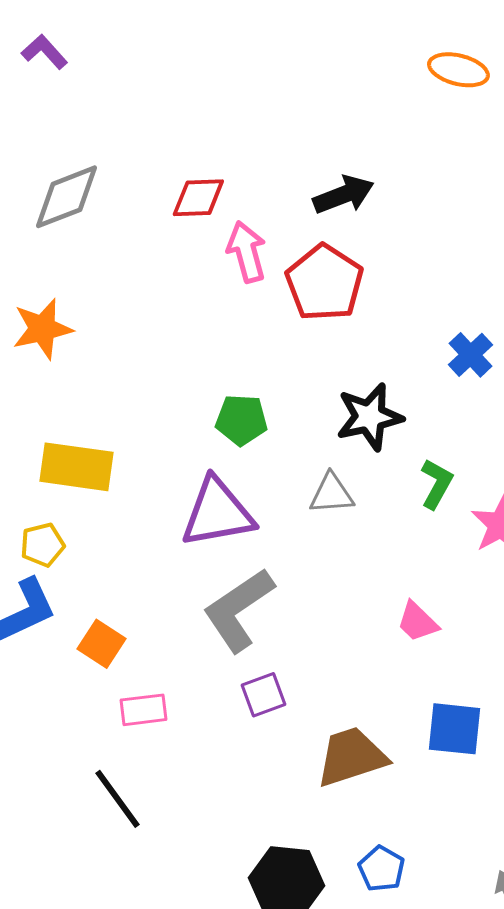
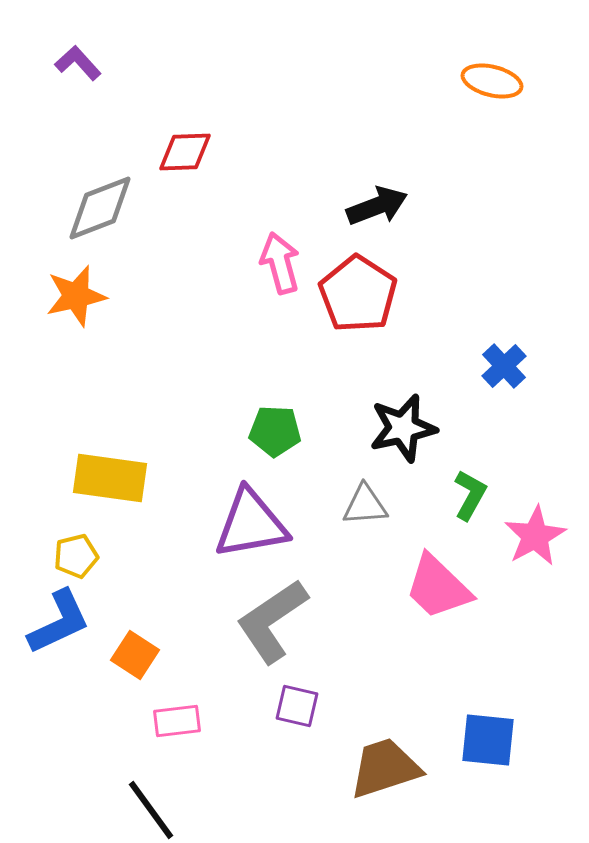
red diamond: (198, 198) -> (185, 152), moved
orange star: (42, 329) -> (76, 296), moved
pink trapezoid: (417, 622) -> (438, 587), moved, size x1.6
purple square: (263, 695) -> (297, 706), turned 33

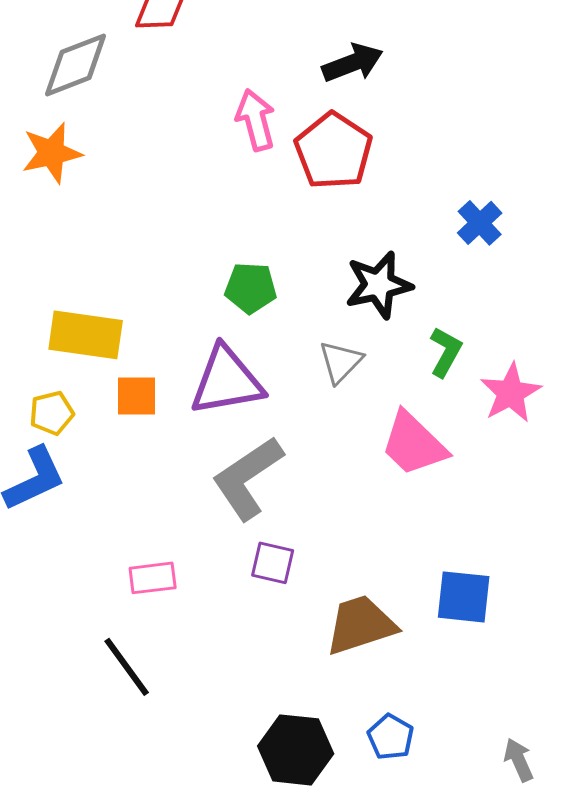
gray triangle: (365, 505) -> (341, 362), turned -42
orange square: (135, 655) -> (137, 396), moved, turned -33

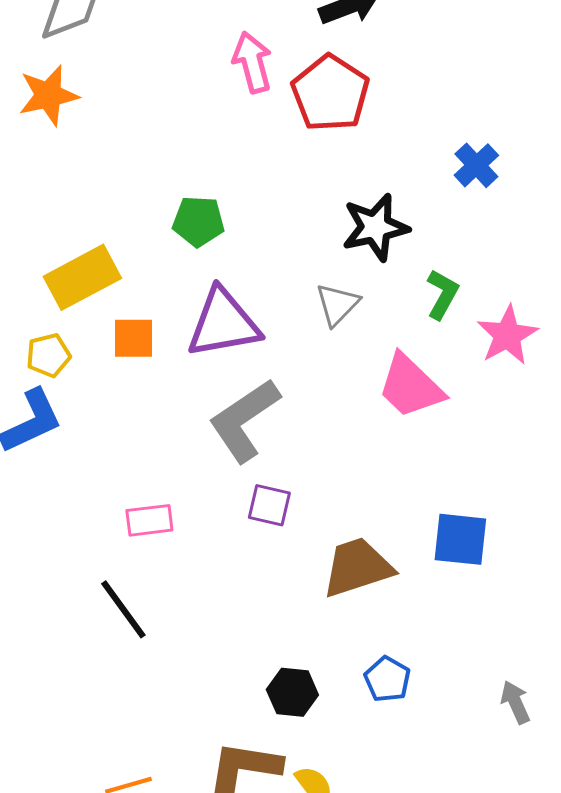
green pentagon: (251, 288) -> (198, 221), moved
yellow rectangle: (86, 335) -> (82, 277), turned -36
black hexagon: (296, 750) -> (292, 692), size x0.7

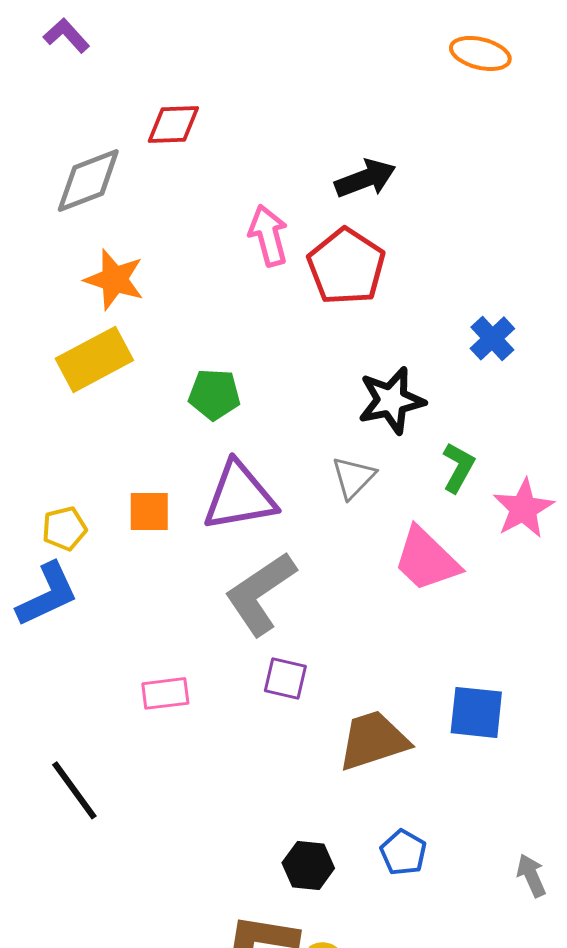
orange star: (48, 95) -> (114, 279), moved, turned 30
yellow rectangle: (82, 277) -> (94, 359), moved
black line: (123, 609) -> (74, 790), moved

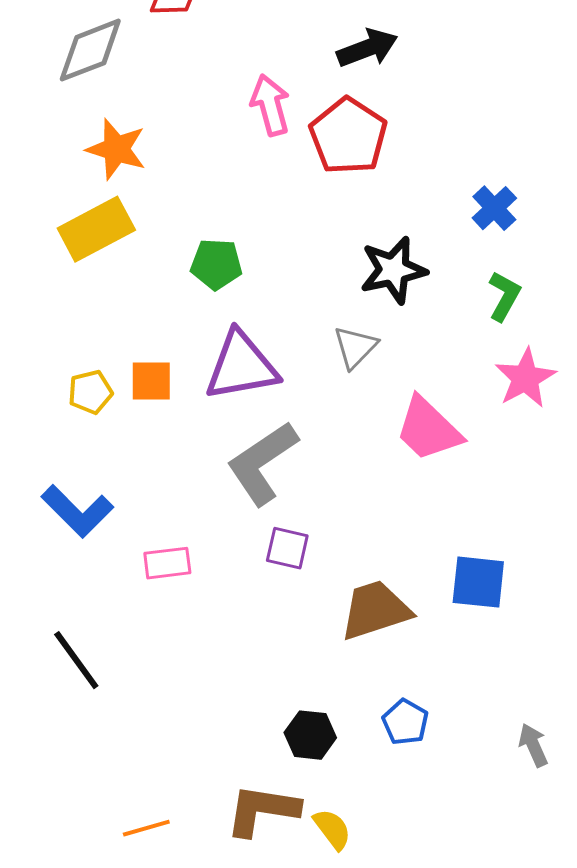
green L-shape: (458, 467) -> (504, 296), moved
yellow pentagon: (64, 528) -> (90, 392), moved
blue L-shape: (47, 594) -> (77, 511), moved, turned 70

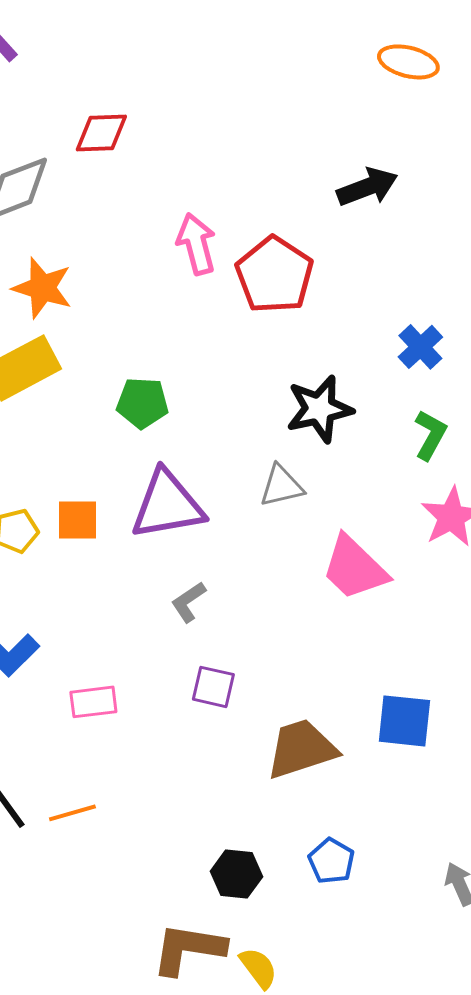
black arrow: (367, 48) -> (367, 187), moved
gray triangle: (355, 347) -> (281, 486), turned 33
gray L-shape: (262, 463) -> (188, 602), size x0.5
orange line: (146, 828) -> (72, 813), moved

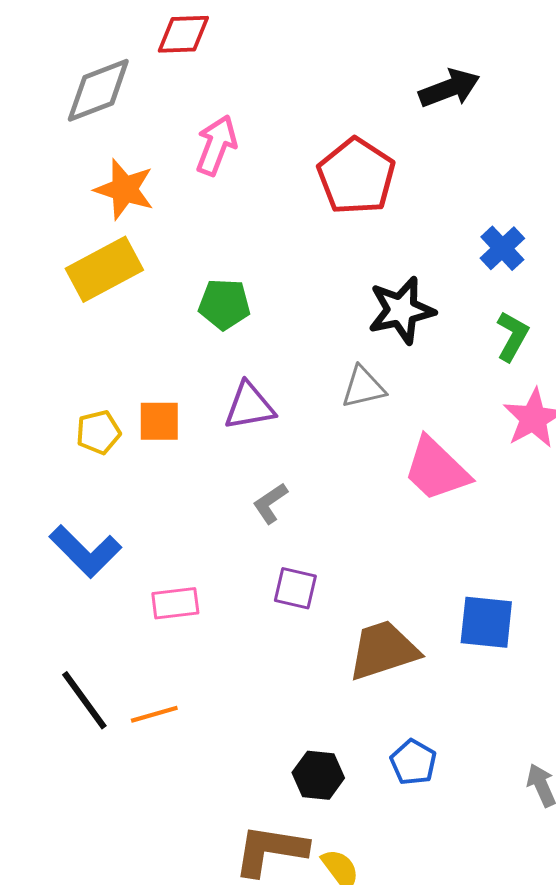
pink arrow: (196, 244) -> (216, 145), moved, turned 36
purple triangle: (167, 505) -> (249, 406), size x0.7

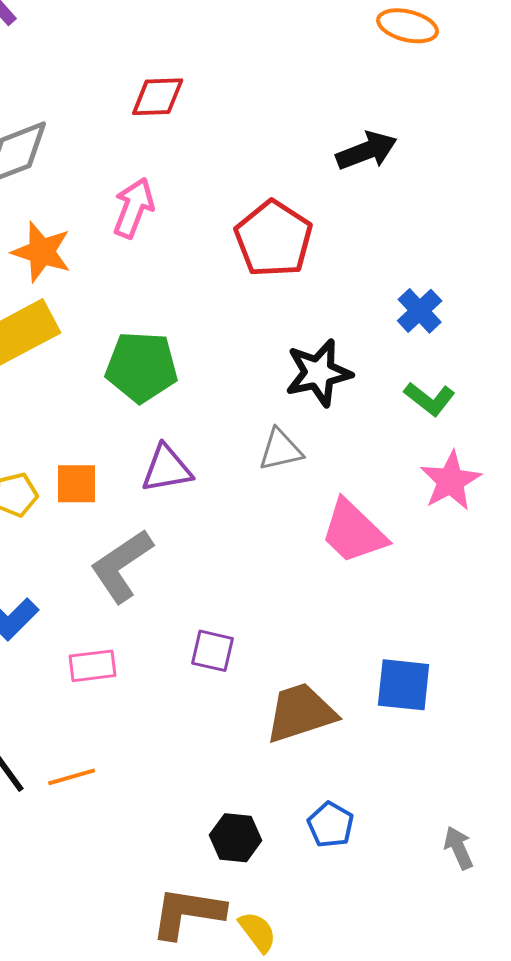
red diamond: (183, 34) -> (158, 97), moved
green pentagon: (224, 304) -> (142, 367), size x1.4
green L-shape: (512, 336) -> (430, 399), turned 99
gray L-shape: (270, 503) -> (122, 566), moved, size x1.8

